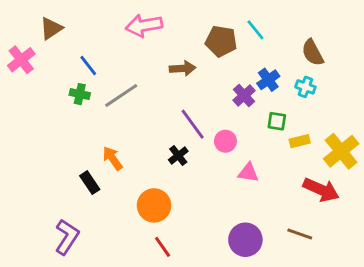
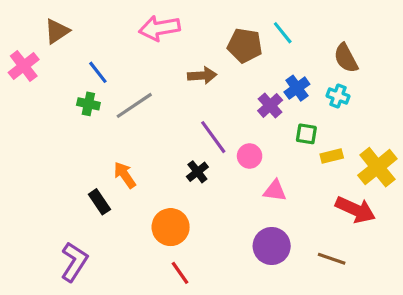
purple circle: (245, 240) -> (272, 246), moved

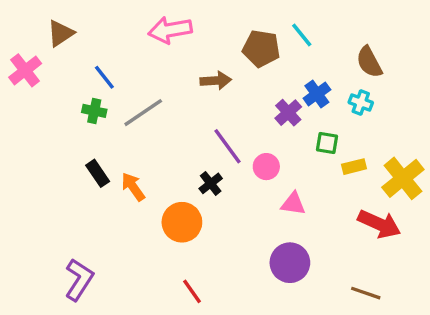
black rectangle: (99, 202) -> (98, 173), moved
orange circle: (171, 227) -> (182, 222), moved
brown line: (332, 259) -> (366, 293), moved

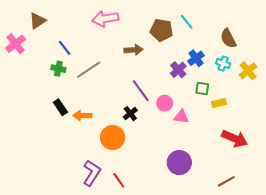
yellow cross: (403, 178) -> (248, 71), moved, size x0.7
orange arrow: (133, 187) -> (82, 116), turned -54
pink triangle: (293, 204) -> (181, 117), moved
purple L-shape: (79, 280) -> (92, 173), moved
brown line: (366, 293) -> (226, 181), turned -48

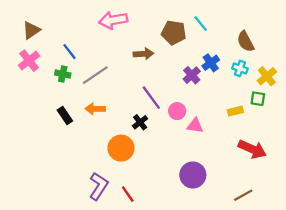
brown triangle: (37, 21) -> (31, 30), moved
pink cross: (16, 44) -> (29, 61), moved
green square: (202, 89) -> (258, 99), moved
orange arrow: (82, 116) -> (95, 109), moved

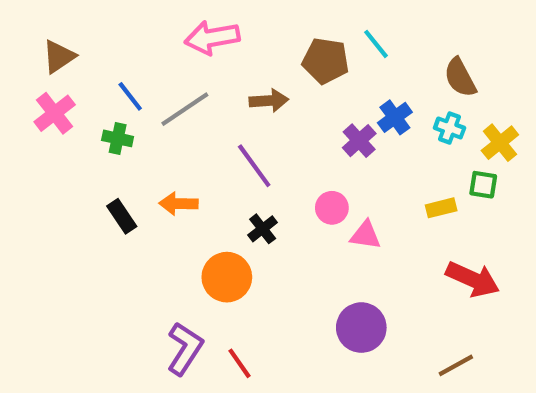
gray line: (95, 75) -> (185, 109), moved
purple line: (151, 98) -> (254, 166), moved

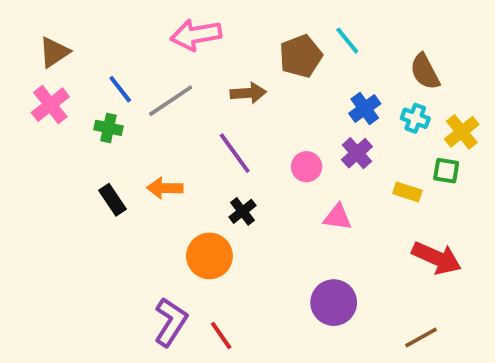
brown pentagon: (326, 61) -> (301, 56), turned -30
purple cross: (359, 141) -> (357, 153), moved
pink circle: (332, 208) -> (307, 167), moved
yellow rectangle: (441, 208) -> (407, 192), turned 32

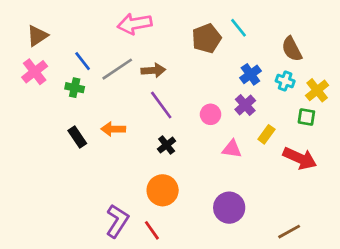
brown arrow: (248, 93) -> (153, 70), moved
yellow rectangle: (407, 192) -> (266, 134), moved, turned -72
orange circle: (209, 256) -> (163, 190), moved
red arrow: (437, 258) -> (300, 158), moved

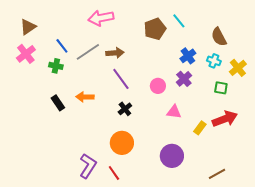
green square: (306, 117) -> (221, 88), moved
yellow rectangle: (266, 134) -> (200, 128), moved
red arrow: (300, 158) -> (225, 119), turned -45

